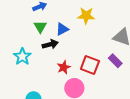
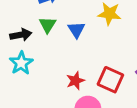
blue triangle: (62, 29) -> (76, 30), turned -40
black arrow: (50, 44) -> (21, 35), moved

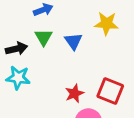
cyan star: (21, 63) -> (18, 78), turned -30

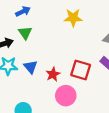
blue triangle: (73, 41) -> (31, 67), moved

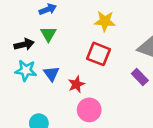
red square: (81, 70) -> (99, 54), moved

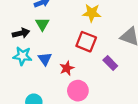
purple rectangle: (140, 77) -> (110, 63), moved

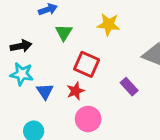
green triangle: (42, 24) -> (64, 32), moved
red square: (86, 42) -> (87, 64), moved
blue triangle: (45, 59) -> (45, 91), moved

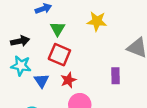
red square: (87, 64) -> (59, 55), moved
purple rectangle: (129, 87) -> (116, 76), turned 42

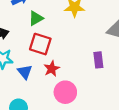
green triangle: (58, 29) -> (36, 18), turned 35

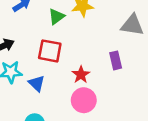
green triangle: (36, 18) -> (56, 17), moved
red star: (52, 69) -> (81, 75), moved

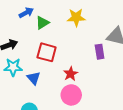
green triangle: (56, 17) -> (42, 23), moved
purple rectangle: (116, 60) -> (100, 52), moved

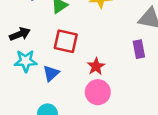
purple rectangle: (100, 52) -> (139, 49), moved
blue triangle: (34, 78) -> (51, 73), turned 32

